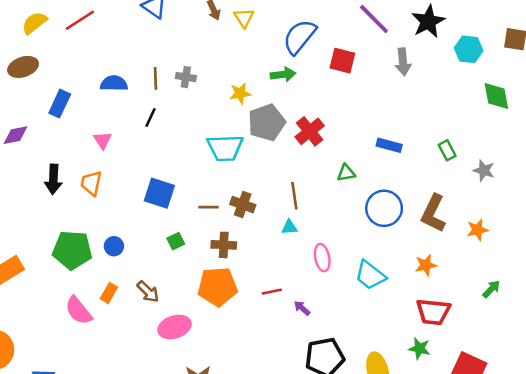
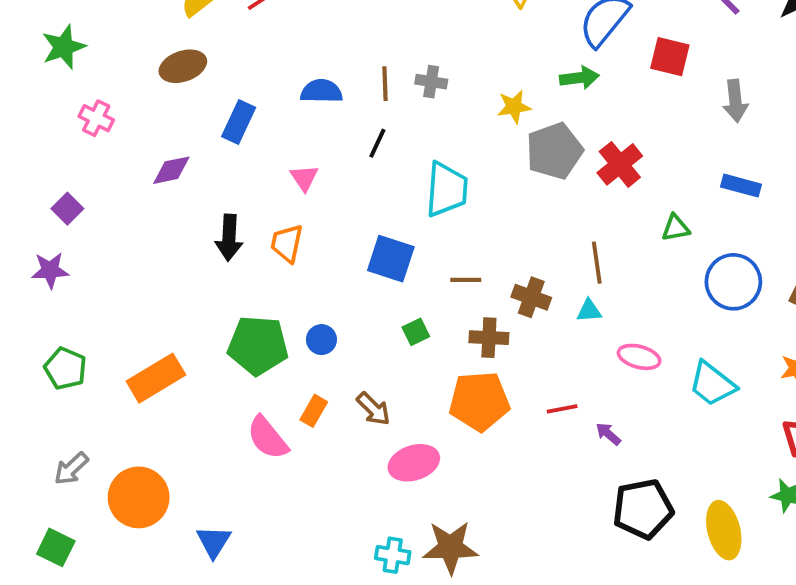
gray arrow: (403, 62) -> (735, 101), moved
cyan trapezoid: (225, 148) -> (447, 189), moved, turned -84
brown cross: (243, 205) -> (531, 297), moved
pink ellipse: (322, 258) -> (639, 357), turned -64

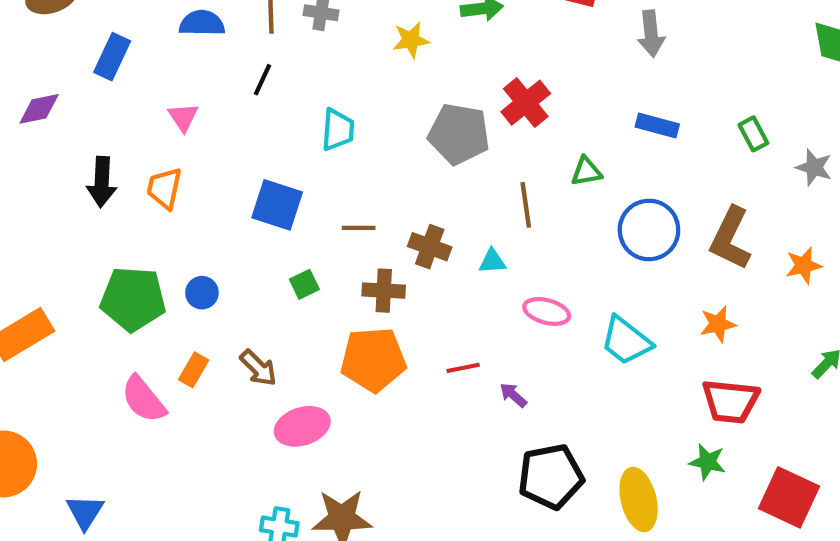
gray pentagon: (554, 151) -> (459, 134), moved, turned 30
cyan trapezoid: (447, 189) -> (338, 130), size x0.7
brown line: (597, 263) -> (526, 205), moved

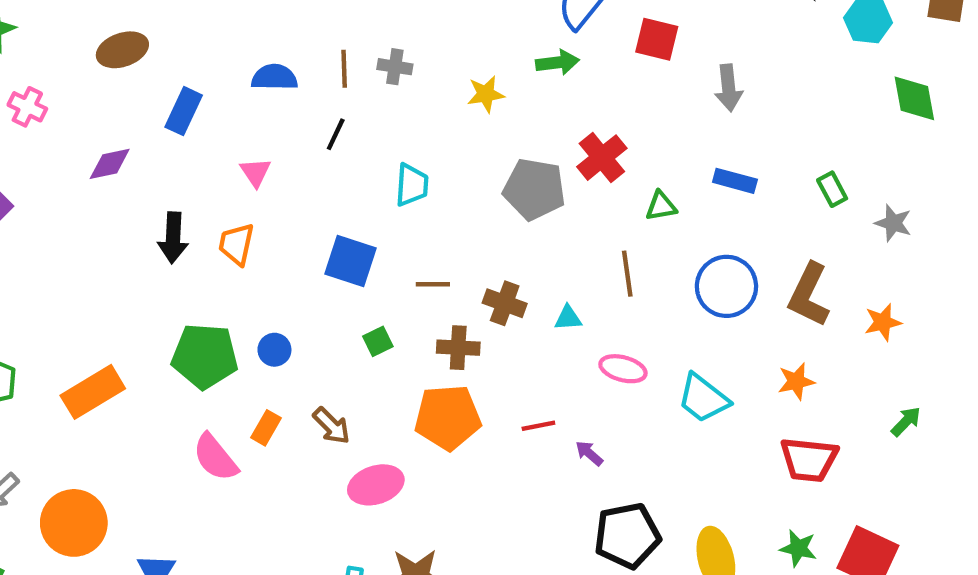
green triangle: (586, 172) -> (661, 206), moved
brown line: (526, 205) -> (627, 274), moved
green star: (707, 462) -> (798, 548), moved

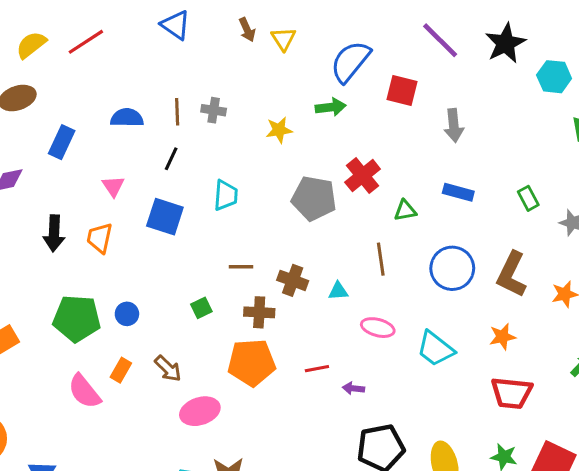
blue square: (351, 261) -> (165, 217), moved
purple arrow: (589, 453) -> (353, 388), turned -35

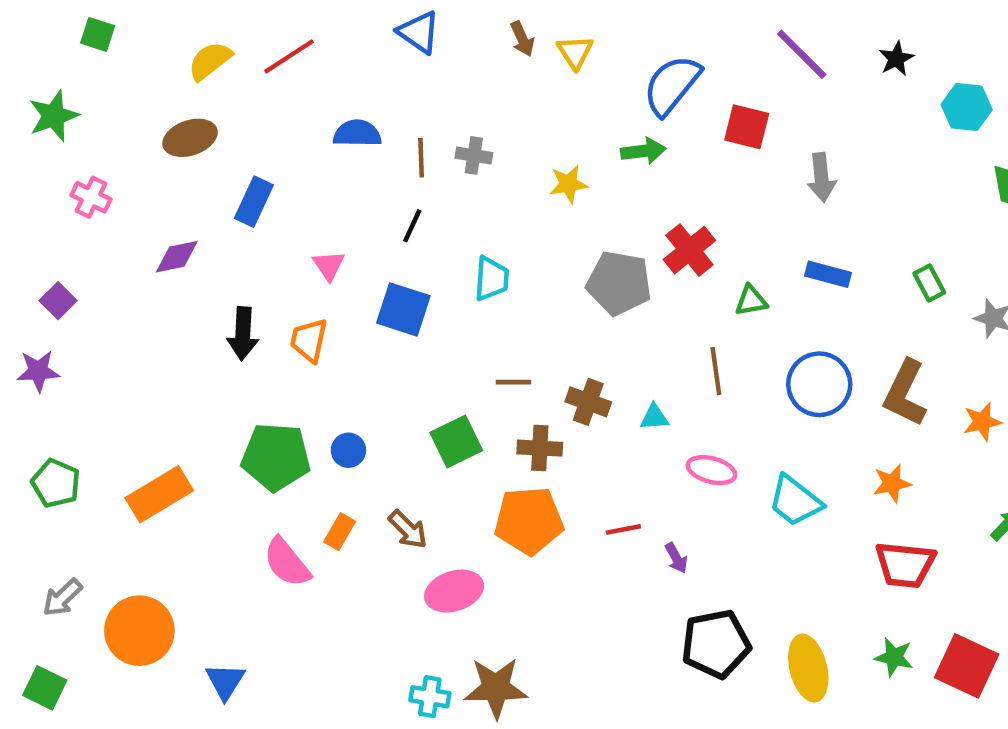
black star: (505, 43) -> (896, 59), size x0.6
blue semicircle: (127, 118) -> (357, 133), moved
green square: (201, 308) -> (456, 441), size x1.6
purple arrow: (353, 388) -> (676, 558), turned -125

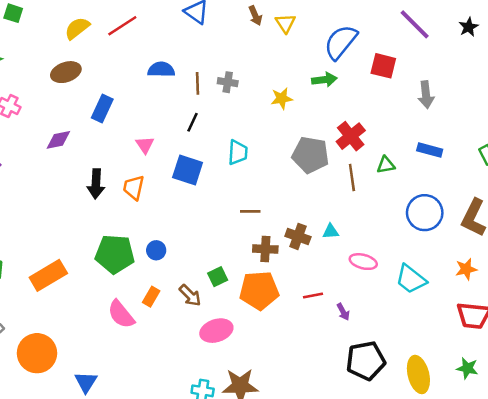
brown line: (716, 371) -> (352, 178), moved
brown cross: (588, 402) -> (298, 236), moved
green square: (456, 441) -> (218, 277), moved, size x0.7

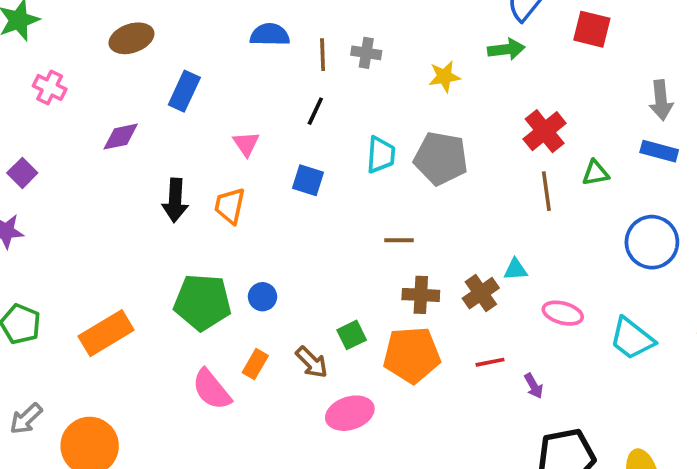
gray arrow: (426, 95) -> (661, 100), moved
gray pentagon: (311, 155) -> (441, 158), moved
blue square: (188, 170) -> (308, 180), size x0.7
brown cross: (298, 236) -> (481, 293), moved, turned 35

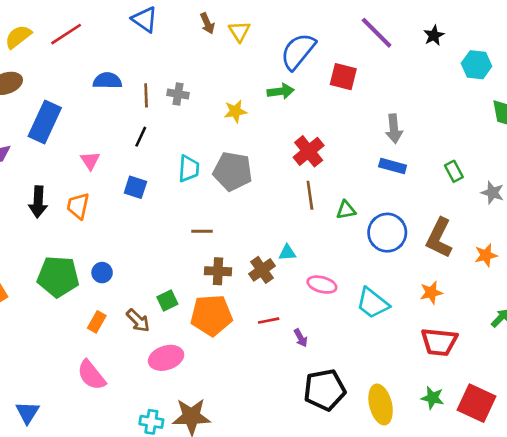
blue rectangle: (184, 91) -> (45, 122), size x1.4
green triangle: (596, 173) -> (346, 210), moved
pink semicircle: (212, 390) -> (91, 375), moved

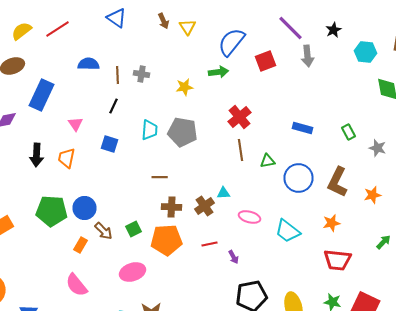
red square: (343, 77) -> (266, 61), turned -35
gray arrow: (394, 129) -> (308, 56), moved
blue circle: (102, 273) -> (84, 208), size x1.5
brown arrow: (138, 321) -> (104, 231), moved

